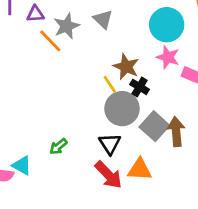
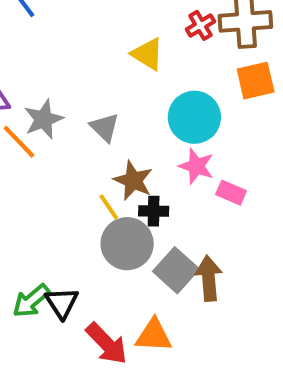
gray triangle: (103, 19) -> (105, 127), moved
black cross: (140, 87) -> (154, 211), turned -30
black triangle: (110, 144) -> (62, 303), moved
green arrow: (58, 146) -> (31, 301), size x1.4

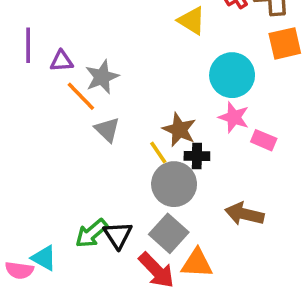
gray triangle: (105, 127) -> (107, 130), moved
gray square: (176, 270) -> (169, 233), moved
brown arrow: (209, 278) -> (244, 214), turned -72

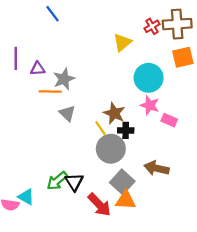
yellow triangle: (192, 21) -> (122, 42), turned 48
orange line: (81, 96) -> (50, 92), turned -45
gray square: (169, 233) -> (122, 182), moved

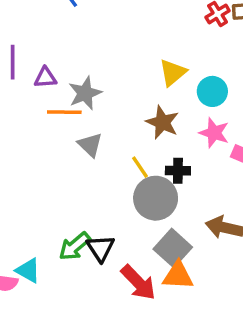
yellow triangle: (122, 42) -> (173, 73), moved
cyan circle: (149, 78) -> (212, 91), size x0.7
brown star: (114, 113) -> (162, 122), moved

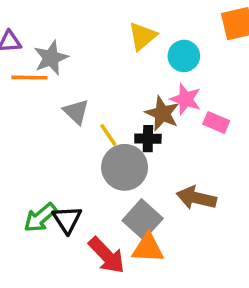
brown star: (162, 122) -> (162, 113), moved
gray triangle: (90, 145) -> (76, 112), moved

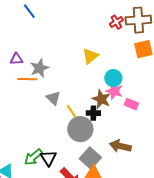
cyan circle: (184, 56) -> (113, 78), moved

